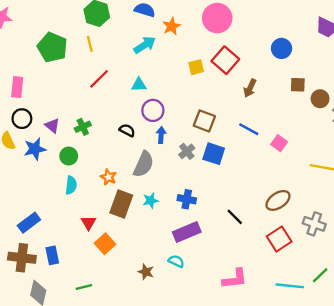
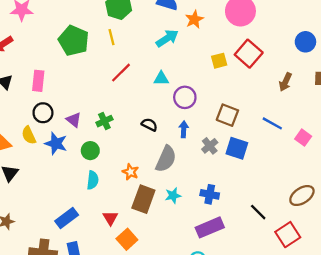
brown arrow: (250, 88) -> (285, 82), moved
purple circle: (153, 110) -> (185, 97), moved
blue star: (35, 149) -> (56, 143), turned 30
blue rectangle: (29, 223) -> (67, 218), moved
red square: (279, 239) -> (288, 235), moved

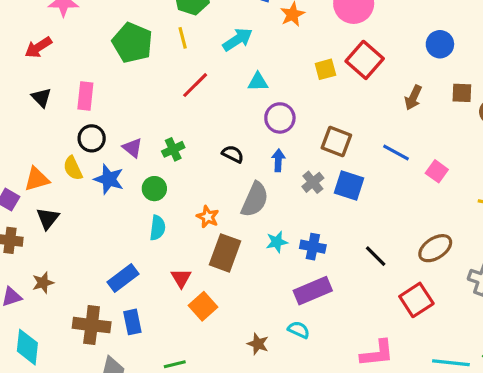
cyan arrow: (167, 38) -> (238, 40), moved
cyan triangle: (161, 78) -> (258, 82), moved
cyan star: (173, 196) -> (277, 242), moved
black line: (258, 212) -> (376, 256), moved

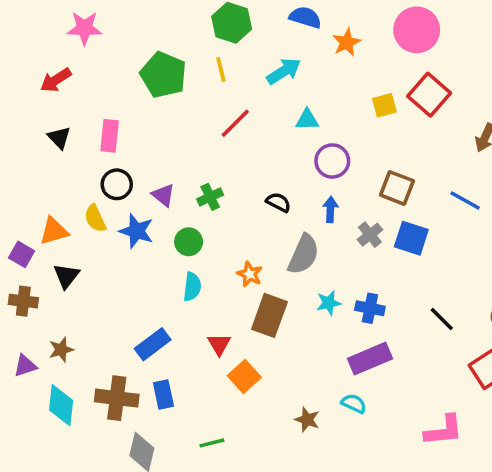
cyan diamond: (27, 347) -> (61, 405), moved

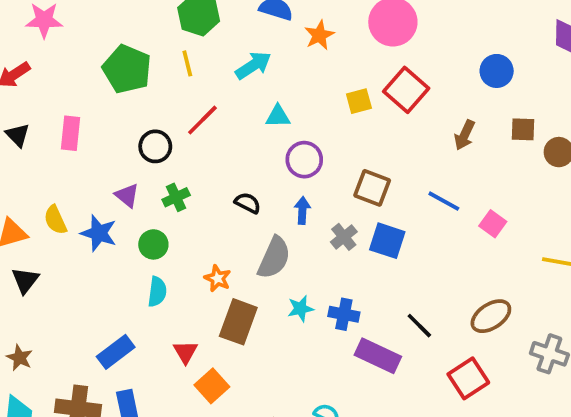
black circle: (117, 184) -> (155, 146), moved
brown star: (61, 350) -> (20, 358), turned -30
purple rectangle: (370, 359) -> (378, 356), moved, turned 48

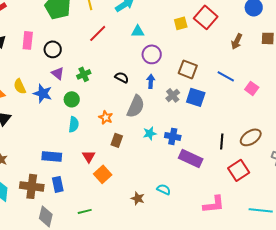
black circle: (155, 146) -> (53, 49), moved
brown rectangle: (238, 322) -> (117, 140), size x0.6
black line: (419, 326) -> (222, 141), moved, turned 49
blue rectangle: (116, 352) -> (52, 156), turned 42

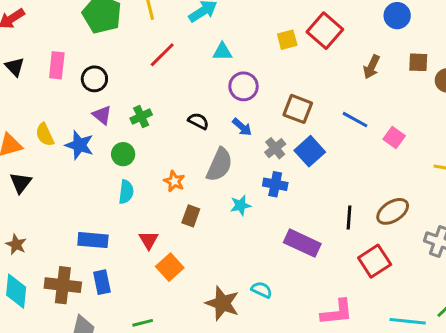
blue arrow: (151, 81) -> (242, 127), turned 128
blue square: (196, 97) -> (310, 151), turned 30
blue cross: (173, 136) -> (275, 184), moved
brown star: (138, 198) -> (222, 303), size x1.6

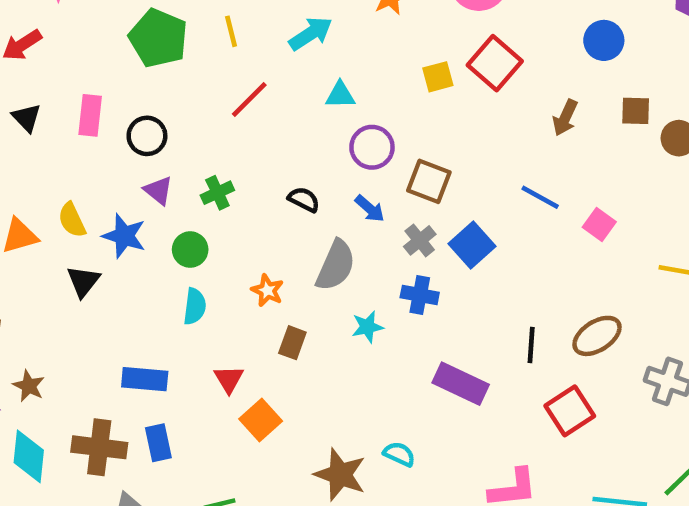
brown square: (298, 109) -> (429, 181), moved
black triangle: (21, 183) -> (83, 281), moved

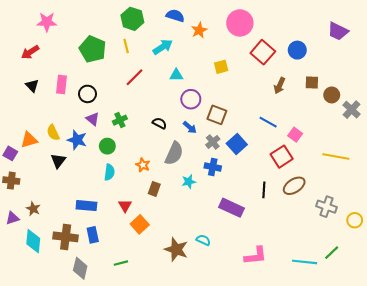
red square: (495, 63) -> (263, 52), moved
red square: (570, 411) -> (282, 157), moved

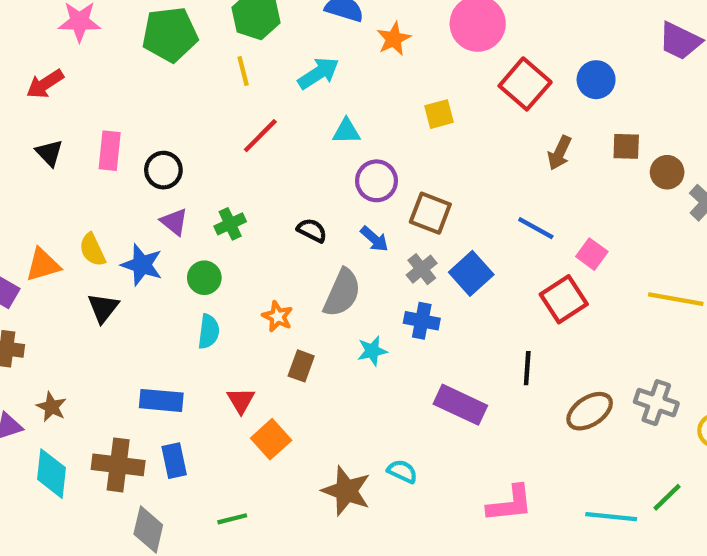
green pentagon: (93, 49) -> (170, 34), moved, turned -30
brown ellipse: (294, 186) -> (590, 411), moved

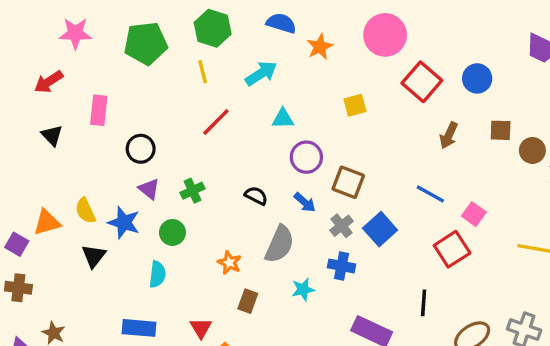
pink rectangle: (110, 151) -> (99, 110), moved
cyan semicircle: (209, 332) -> (157, 274), moved

